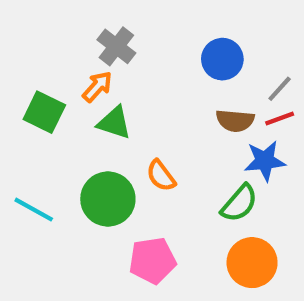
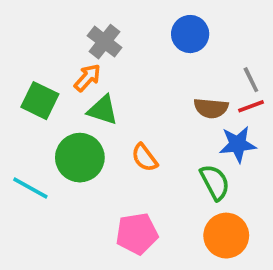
blue circle: (222, 59) -> (190, 34), moved
gray line: (280, 89) -> (251, 80), turned -68
green circle: (108, 199) -> (80, 158), moved
green semicircle: (239, 203) -> (215, 182), turned -69

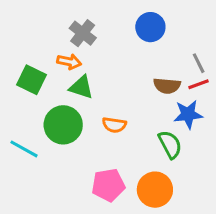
orange arrow: (87, 78) -> (69, 62), turned 60
orange semicircle: (144, 158) -> (114, 125), turned -45
orange circle: (226, 236) -> (155, 190), moved

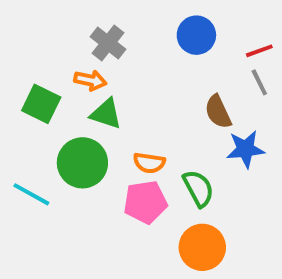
red line: (199, 84) -> (259, 51), moved
brown semicircle: (167, 86) -> (218, 112), turned 60
green semicircle: (170, 144) -> (198, 188), moved
pink pentagon: (108, 185) -> (145, 202), moved

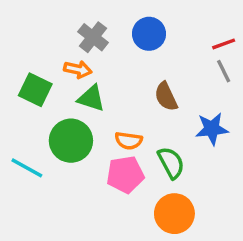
blue circle: (196, 35) -> (149, 34), moved
brown semicircle: (218, 112) -> (166, 97), moved

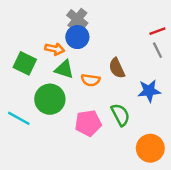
blue circle: (149, 34) -> (77, 37), moved
gray cross: (93, 37) -> (77, 19), moved
orange semicircle: (129, 141) -> (91, 80), moved
orange circle: (174, 214) -> (150, 148), moved

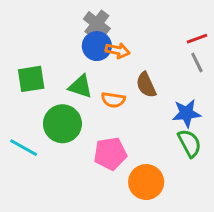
orange arrow: (55, 49) -> (118, 51), moved
green square: (25, 63) -> (31, 79), turned -35
green semicircle: (120, 115) -> (189, 143), moved
orange circle: (150, 148) -> (146, 182), moved

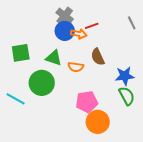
red line: (197, 39) -> (92, 26), moved
gray line: (197, 62) -> (132, 23), moved
pink pentagon: (110, 154) -> (87, 102), moved

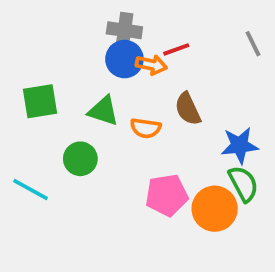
gray cross: (65, 16) -> (124, 30), turned -30
green circle: (42, 83) -> (80, 159), size x0.7
orange circle: (98, 122) -> (215, 209), moved

